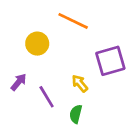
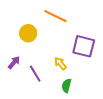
purple square: (110, 61) -> (84, 46), turned 30
green semicircle: (76, 114) -> (66, 86), moved

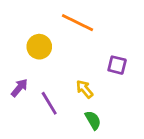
purple square: (84, 46) -> (117, 65), size x0.6
green semicircle: (66, 86) -> (93, 120), turned 136

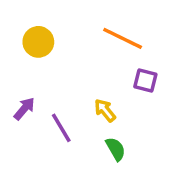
orange line: (77, 23) -> (123, 38), moved
yellow circle: (39, 47) -> (38, 42), moved

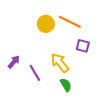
yellow circle: (38, 42) -> (46, 24), moved
yellow arrow: (105, 110) -> (60, 63), size x1.5

